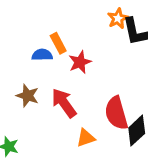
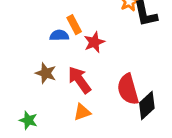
orange triangle: (86, 138) -> (82, 112), moved

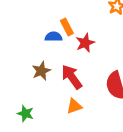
brown star: (46, 73) -> (41, 71), turned 30

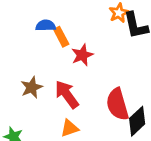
blue semicircle: (53, 37) -> (46, 26), moved

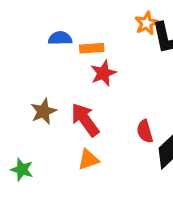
orange rectangle: (61, 37) -> (92, 48), moved, turned -66
red semicircle: (117, 104) -> (145, 131), size x0.6

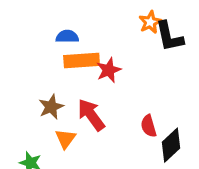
orange rectangle: (92, 48) -> (82, 60), moved, size x1.5
orange triangle: (88, 160) -> (66, 139), moved, turned -35

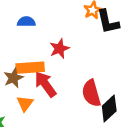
orange rectangle: (82, 60) -> (30, 68), moved
red semicircle: (149, 126) -> (91, 93), size x1.5

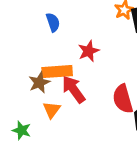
blue semicircle: (26, 22) -> (53, 22), turned 72

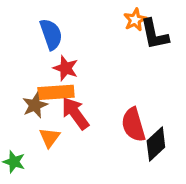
blue semicircle: (53, 22) -> (51, 34), size x1.4
red star: (89, 51) -> (66, 68), moved, turned -30

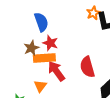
brown star: (35, 105) -> (31, 48), moved
red semicircle: (133, 125) -> (87, 67), moved

